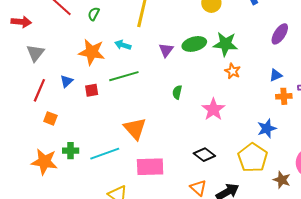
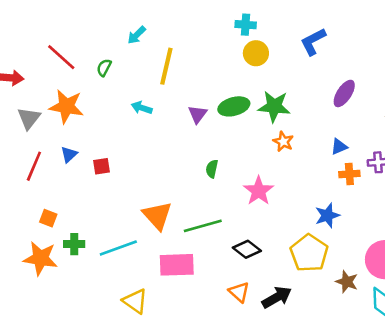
orange star: (92, 52) -> (66, 106), moved
green line: (124, 76) -> (203, 226), moved
orange square: (50, 118) -> (48, 218), moved

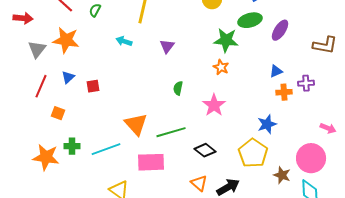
green ellipse: (234, 106) -> (250, 20), moved
orange star: (283, 141) -> (221, 67), moved
orange square: (48, 218) -> (58, 113), moved

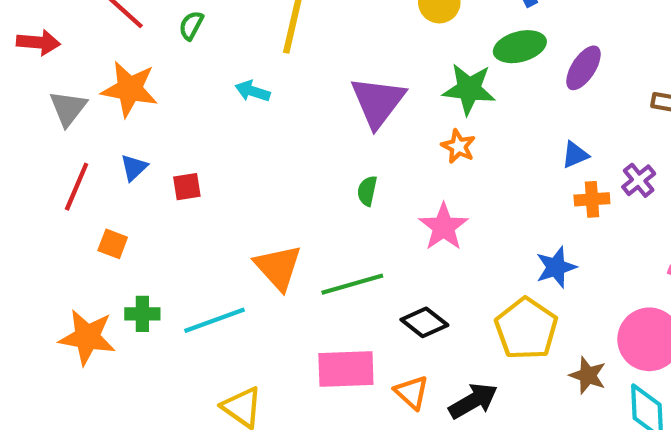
purple triangle: (167, 46) -> (378, 102), moved, size x1.8
purple cross: (306, 83) -> (639, 180), turned -35
pink rectangle: (151, 162) -> (346, 369), moved

